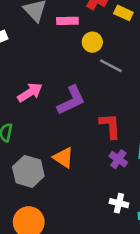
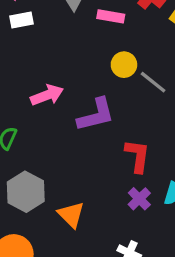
yellow circle: (92, 42) -> (124, 65), moved
orange triangle: (63, 158) -> (71, 215), moved

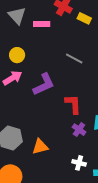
yellow circle: (124, 65) -> (17, 55), moved
orange triangle: (71, 215) -> (40, 147), turned -48

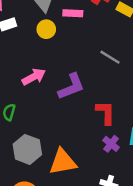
yellow circle: (17, 55) -> (46, 29), moved
orange triangle: (40, 147) -> (63, 162), size x1.4

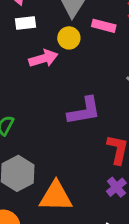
pink arrow: (34, 77) -> (43, 58), moved

